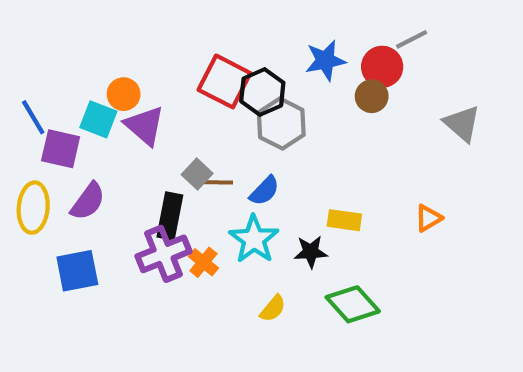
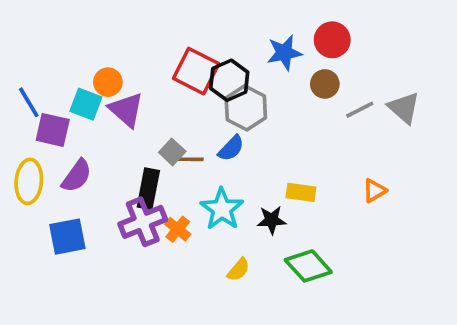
gray line: (412, 39) -> (360, 110), moved
red circle: (382, 67) -> (332, 40), moved
blue semicircle: (264, 191) -> (231, 148), moved

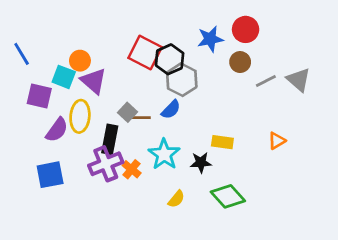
blue line: (29, 102) -> (22, 54), moved
yellow ellipse: (29, 181) -> (80, 116), moved

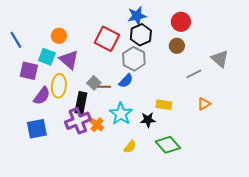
blue star: (210, 39) -> (137, 16), moved
black hexagon: (170, 59) -> (141, 35), moved
orange circle: (80, 61) -> (59, 36), moved
gray line: (266, 81) -> (194, 74), moved

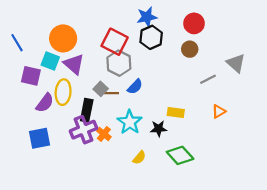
orange circle: (59, 36) -> (63, 38), size x1.6
gray hexagon: (134, 59) -> (119, 63), moved

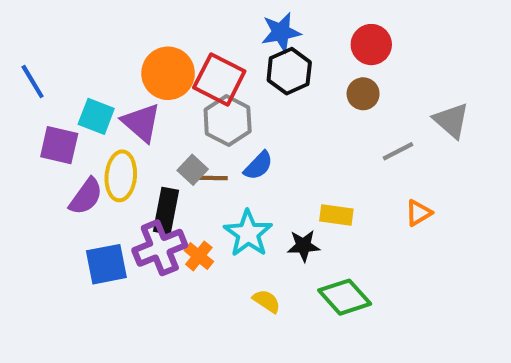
orange circle: (63, 38) -> (168, 73), moved
blue square: (39, 138) -> (106, 264), moved
yellow semicircle: (139, 158) -> (267, 301), turned -96

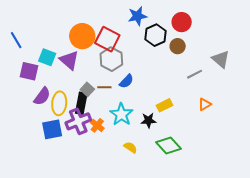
black hexagon: (289, 71) -> (155, 35), moved
gray square: (193, 170) -> (87, 89), moved
yellow ellipse: (121, 176) -> (59, 103), moved
yellow rectangle: (336, 215) -> (165, 105), turned -35

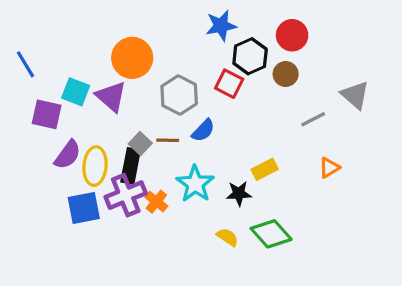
red square: (107, 39) -> (229, 84), moved, size x0.7
yellow semicircle: (130, 147) -> (227, 237), moved

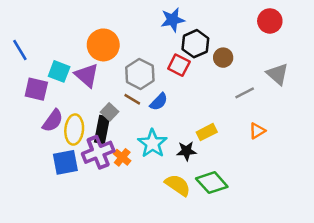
red circle: (292, 35) -> (270, 21), moved
brown line: (168, 140) -> (132, 99), moved, turned 30
yellow semicircle: (227, 237) -> (178, 185), size x1.5

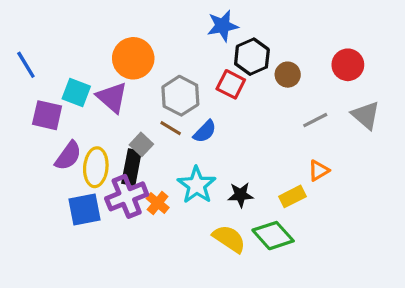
red circle: (270, 21) -> (348, 65), moved
gray triangle: (277, 74) -> (366, 115), moved
orange triangle: (257, 131) -> (319, 170), moved
yellow rectangle: (207, 132) -> (293, 196), moved

